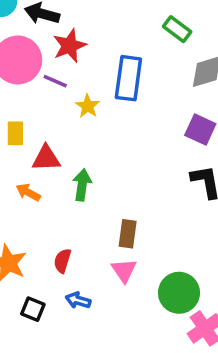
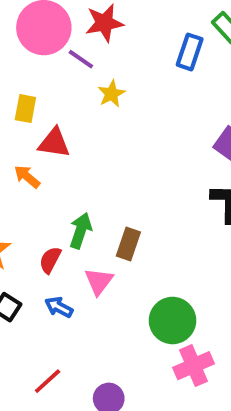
blue rectangle: (128, 78) -> (190, 52), moved, size x0.7
green arrow: (82, 185) -> (81, 231), moved
pink triangle: (124, 271) -> (99, 281), moved

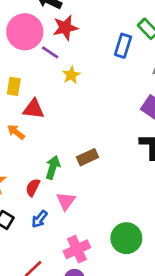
brown rectangle: (128, 244) -> (87, 157), moved, turned 48
blue arrow: (59, 307) -> (39, 219), turned -78
green circle: (172, 321) -> (126, 238), moved
pink cross: (194, 366) -> (77, 249), moved

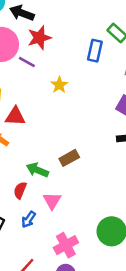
yellow star: (71, 75) -> (59, 85), moved
green arrow: (53, 167) -> (37, 170), turned -80

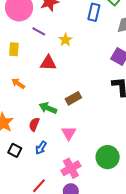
purple line: (27, 62) -> (39, 31), moved
red triangle: (15, 116) -> (48, 63), moved
pink triangle: (52, 201) -> (69, 133), moved

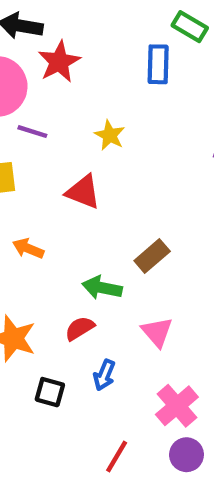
purple line: (39, 31) -> (32, 132), moved
red triangle: (48, 63) -> (83, 192), turned 30
red semicircle: (34, 124) -> (80, 328), turned 48

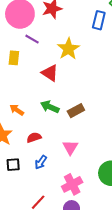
yellow star: (110, 135) -> (68, 49), size x1.5
orange arrow: (28, 248) -> (17, 110), moved
green arrow: (102, 288) -> (50, 107), moved
black square: (50, 392) -> (13, 165), turned -32

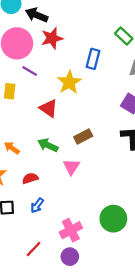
blue rectangle: (99, 20) -> (93, 59), moved
brown rectangle: (76, 111) -> (83, 137), moved
pink triangle: (70, 147) -> (71, 167), moved

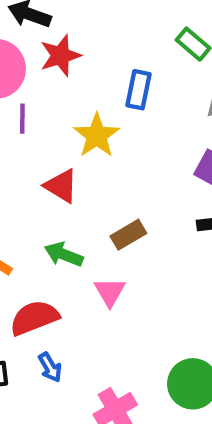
purple line: (30, 71) -> (22, 119), turned 63
red semicircle: (30, 178) -> (34, 318), size x1.6
blue arrow: (37, 205) -> (50, 367), turned -63

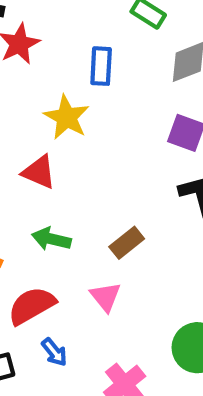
brown rectangle: (128, 235) -> (127, 243), moved
pink triangle: (110, 292) -> (105, 297), moved

